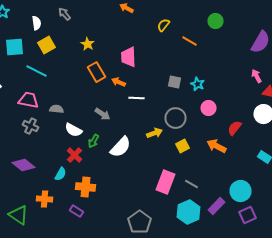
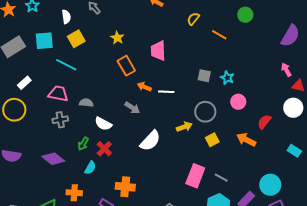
orange arrow: (118, 82) -> (144, 87), moved
gray cross: (30, 126) -> (60, 120), turned -35
green arrow: (94, 141) -> (83, 144), moved
orange cross: (86, 187) -> (125, 187), moved

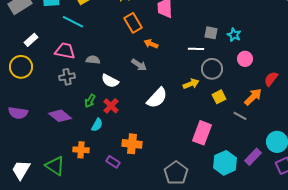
white line: (166, 92) -> (196, 49), moved
orange arrow: (246, 140) -> (253, 97), turned 108
gray line: (221, 178) -> (240, 116), moved

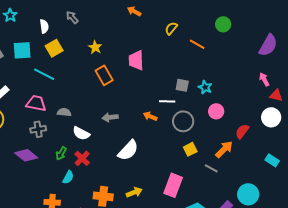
orange arrow: (151, 44) -> (150, 116), moved
gray arrow: (139, 65) -> (110, 117), turned 140
yellow arrow: (191, 84) -> (134, 192), moved
purple diamond: (60, 116) -> (26, 155), moved

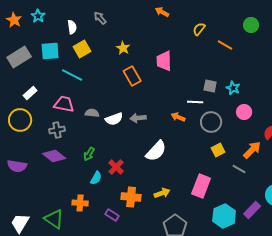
gray cross: (38, 129) -> (57, 130), moved
white semicircle: (81, 133) -> (114, 119), moved, turned -48
red cross: (82, 158) -> (116, 167), moved

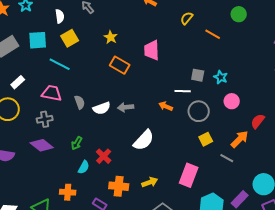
orange rectangle: (132, 76) -> (120, 65), turned -30
gray semicircle: (92, 113) -> (80, 102), turned 64

